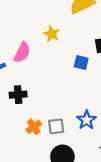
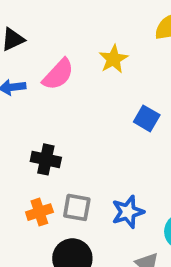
black cross: (18, 95) -> (46, 159), moved
orange cross: (34, 127) -> (39, 212), moved

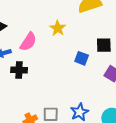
black cross: (46, 159) -> (19, 70), moved

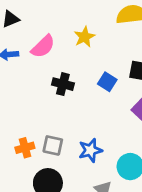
black cross: (19, 70) -> (63, 84), moved

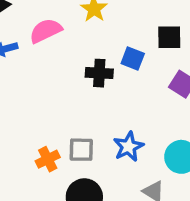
pink semicircle: (43, 46) -> (46, 31), turned -150
black cross: (63, 84) -> (99, 73), moved

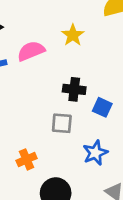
blue square: (133, 59) -> (102, 107), moved
gray square: (81, 150) -> (62, 123), moved

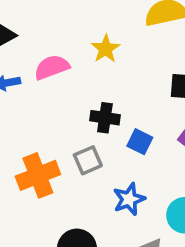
gray square: (62, 123) -> (88, 160), turned -30
orange cross: (27, 159) -> (38, 175), moved, size x1.6

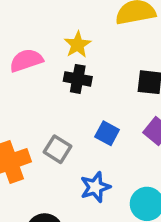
black cross: (105, 118) -> (78, 79), moved
gray square: (88, 160) -> (58, 149), turned -36

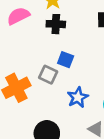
blue square: (107, 133) -> (66, 60), moved

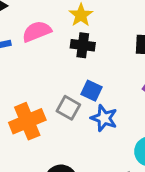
blue star: (78, 97) -> (104, 118), moved, turned -30

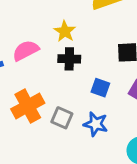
blue square: (92, 91) -> (100, 88), moved
orange cross: (27, 121) -> (28, 106), moved

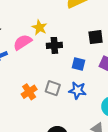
yellow star: (65, 31) -> (39, 27), moved
orange cross: (28, 106) -> (29, 92), moved, size x0.7

